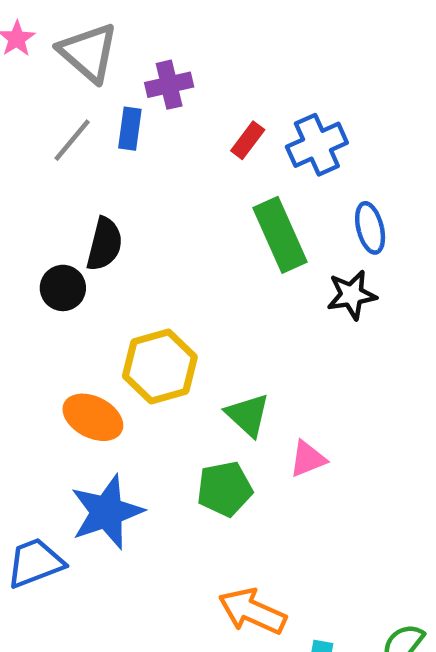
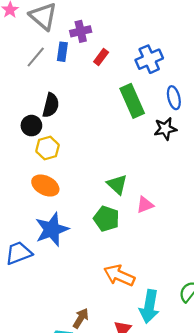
red rectangle: (248, 140) -> (101, 57), moved
yellow hexagon: (160, 366) -> (47, 148), moved, size x0.7
green pentagon: (225, 489) -> (106, 219), turned 30

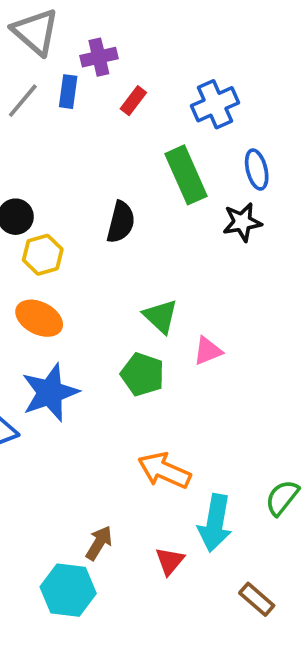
black semicircle: (51, 105) -> (121, 222), moved

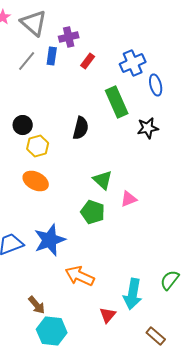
blue ellipse: (257, 170) -> (156, 85), moved
blue star: (50, 393) -> (50, 240), moved
orange arrow: (164, 470) -> (80, 276), moved
brown arrow: (99, 543) -> (37, 305), moved, turned 108

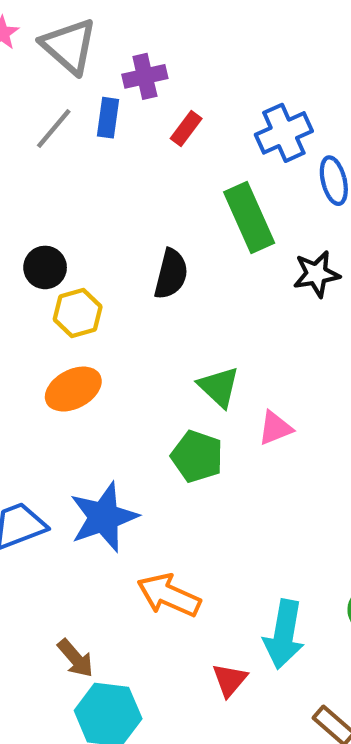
orange ellipse: (36, 181) -> (73, 389), turned -55

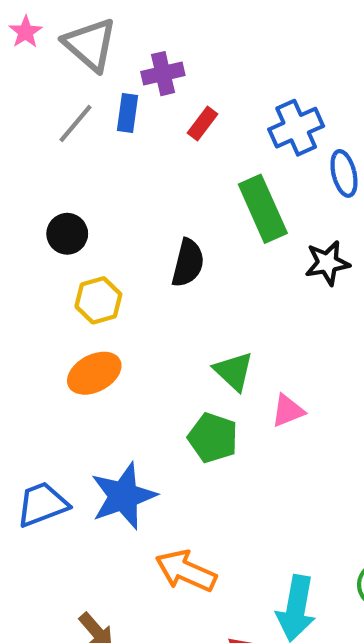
black circle: (45, 267) -> (67, 234), moved

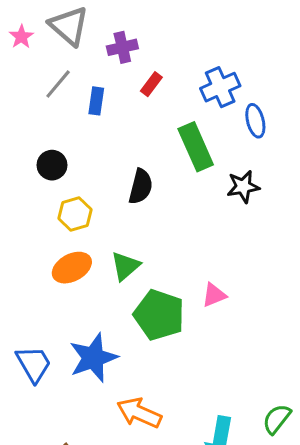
pink star: (26, 32) -> (21, 37), moved
blue rectangle: (128, 113) -> (96, 101), moved
green triangle: (234, 371) -> (125, 266), moved, turned 36
green pentagon: (213, 438) -> (159, 315), size x1.4
blue trapezoid: (42, 504) -> (34, 364), turned 81

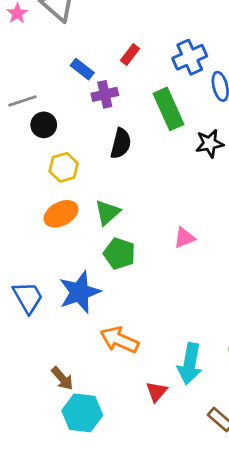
purple cross: (122, 47) -> (105, 94), moved
gray line: (58, 84) -> (23, 101), moved, turned 32
blue rectangle: (96, 101) -> (82, 69), turned -60
green pentagon: (159, 315) -> (119, 254), moved, size x0.7

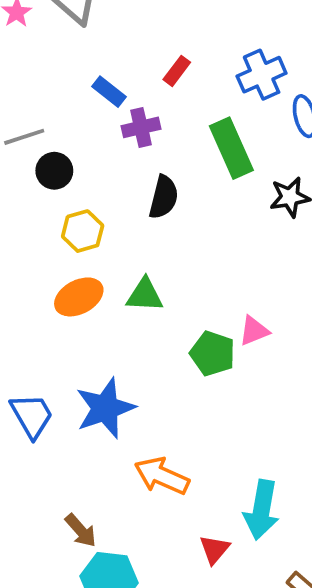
green triangle: (107, 212) -> (145, 295), turned 44
green pentagon: (119, 254) -> (213, 353), moved

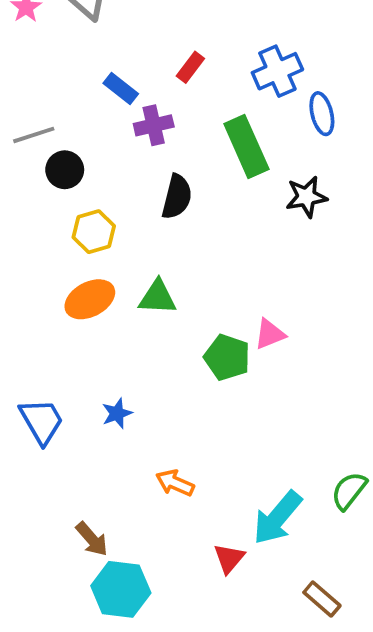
blue star: (105, 408) -> (117, 413), size x0.5
orange arrow: (162, 476) -> (175, 483), size x0.7
cyan arrow: (262, 510) -> (277, 518), turned 30

